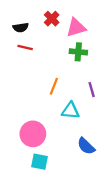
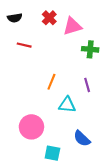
black semicircle: (21, 27) -> (15, 18), moved
green cross: (78, 52) -> (90, 49), moved
cyan square: (39, 162) -> (52, 153), moved

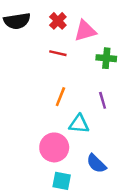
black semicircle: (15, 18) -> (17, 21), size x1.5
red line: (24, 45) -> (58, 53), moved
pink circle: (31, 127) -> (54, 147), moved

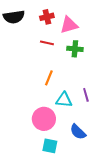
red cross: (58, 21) -> (47, 17), turned 32
green cross: (106, 58) -> (75, 49), moved
purple line: (103, 100) -> (86, 95), moved

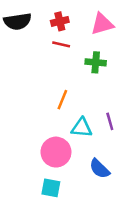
pink triangle: (69, 25) -> (102, 24), moved
red line: (47, 43) -> (61, 44), moved
cyan square: (50, 146) -> (51, 188), moved

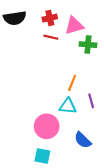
pink triangle: (102, 24) -> (74, 25), moved
green cross: (96, 62) -> (88, 45), moved
orange line: (62, 100) -> (72, 83), moved

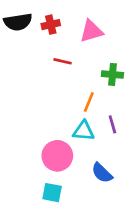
red cross: (50, 18) -> (51, 25), moved
red line: (51, 37) -> (63, 61), moved
green cross: (88, 45) -> (112, 74), moved

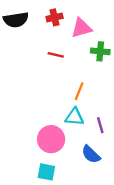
red cross: (51, 25) -> (55, 17), moved
green cross: (112, 74) -> (100, 51), moved
purple line: (112, 124) -> (100, 125), moved

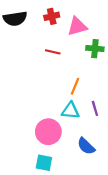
purple line: (100, 125) -> (95, 108), moved

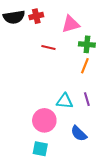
red cross: (52, 16) -> (36, 16), moved
orange line: (75, 86) -> (85, 66), moved

